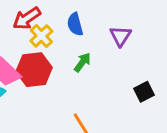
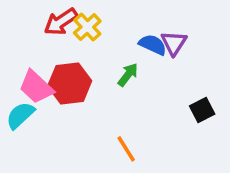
blue semicircle: (75, 24) -> (153, 45), moved, turned 130
yellow cross: (41, 36) -> (87, 27), moved

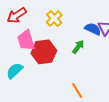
red arrow: (61, 22) -> (17, 15), moved
pink trapezoid: (36, 87) -> (26, 40), moved, turned 30

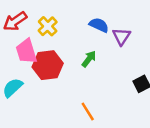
yellow cross: (54, 19) -> (48, 26), moved
blue semicircle: (93, 29) -> (99, 25), moved

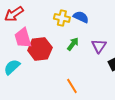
yellow cross: (48, 26) -> (62, 18), moved, turned -35
purple triangle: (122, 36) -> (99, 46), moved

